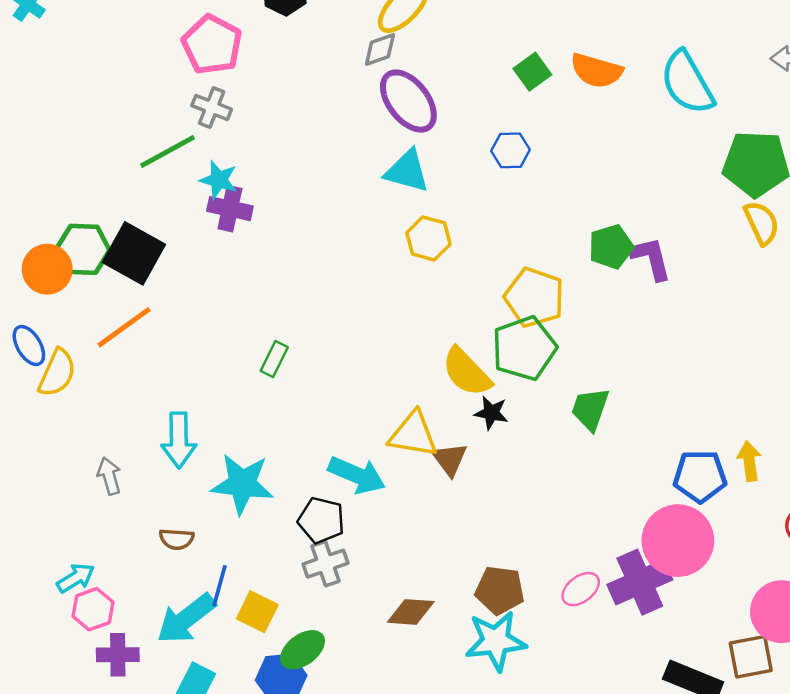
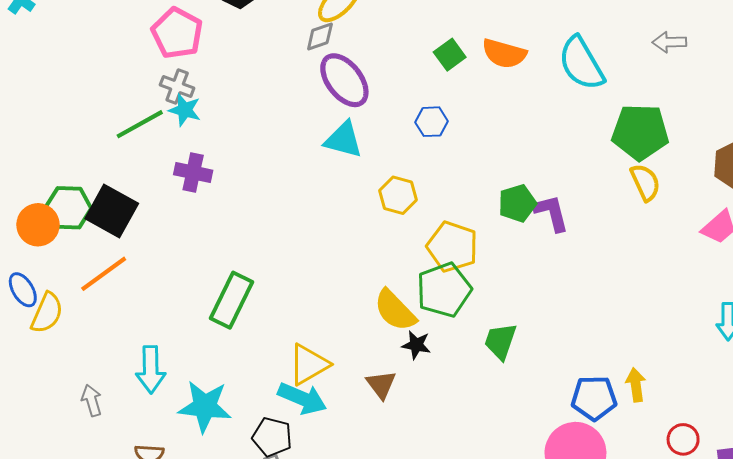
cyan star: (219, 180) -> (185, 110), moved
yellow hexagon: (428, 238) -> (398, 195), moved
green rectangle: (274, 359) -> (232, 300), size x1.8
yellow triangle: (413, 434) -> (309, 364), moved, turned -39

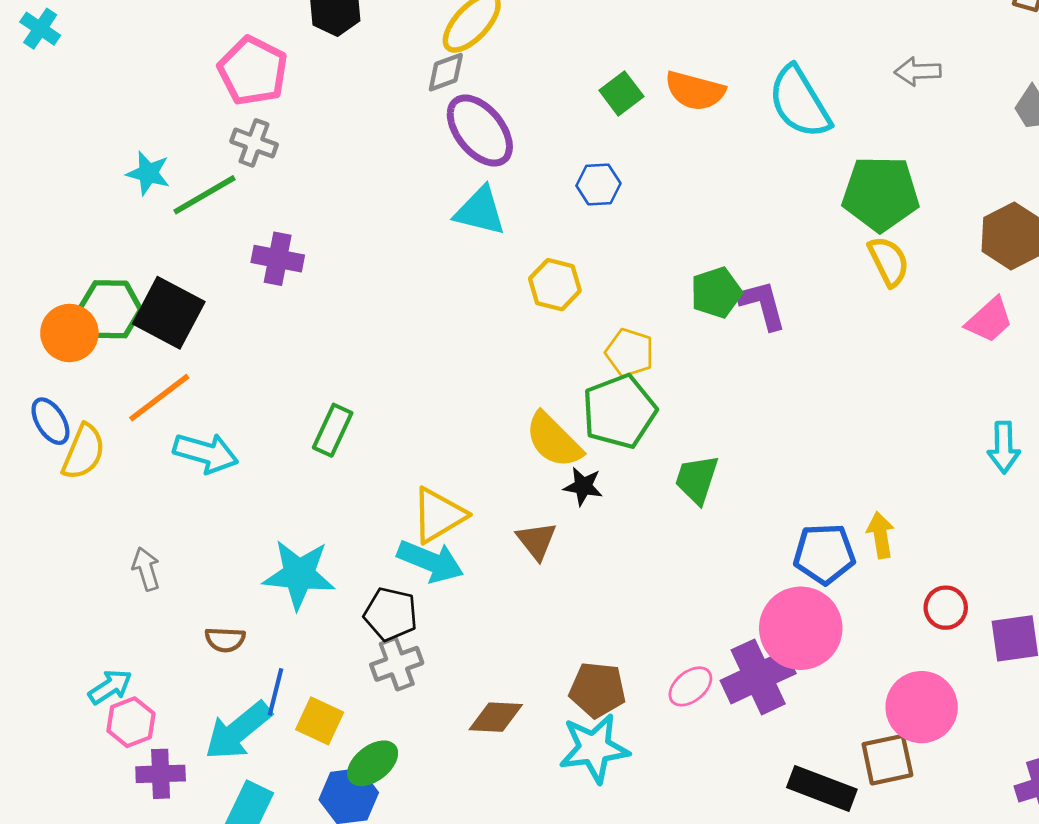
cyan star: (185, 110) -> (148, 173), moved
yellow pentagon: (452, 247) -> (630, 353), size x0.7
green rectangle: (232, 300) -> (333, 430), size x0.7
cyan arrow: (151, 369) -> (206, 453), moved, turned -72

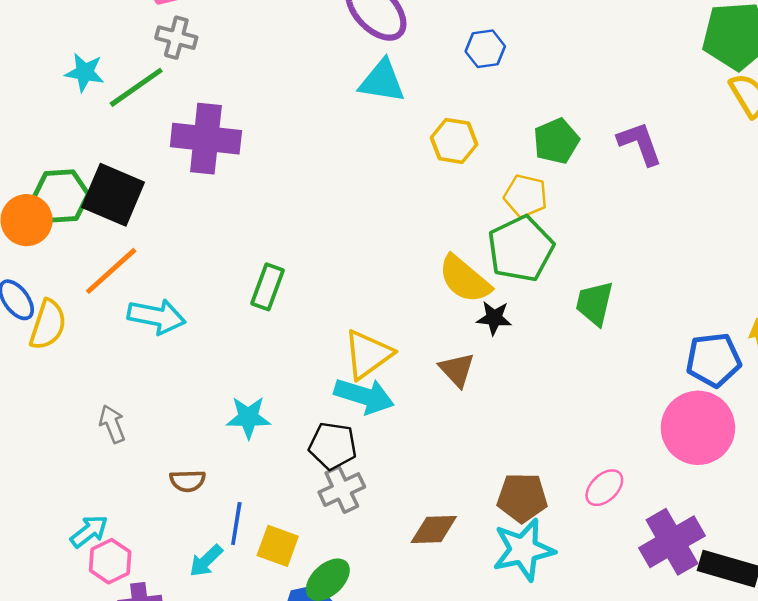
purple cross: (278, 259) -> (206, 139), size x1.5
green pentagon: (716, 293) -> (556, 141), moved
cyan star: (299, 574) -> (248, 417), size x0.7
purple cross: (758, 677) -> (672, 542), moved
cyan arrow: (238, 731) -> (206, 561), size x0.6

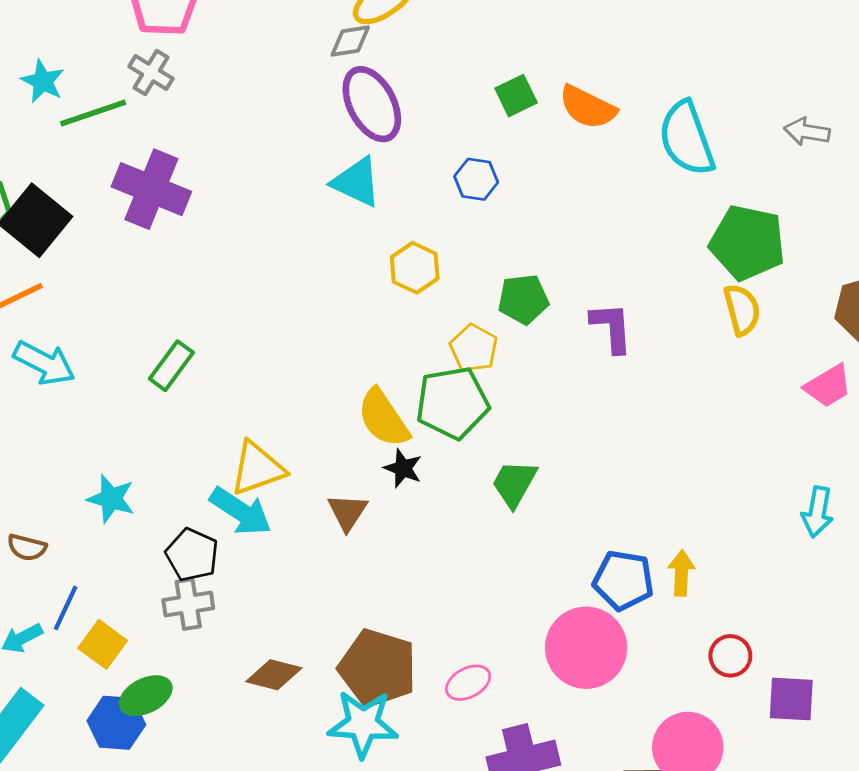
brown pentagon: (522, 498) -> (378, 668), size x1.4

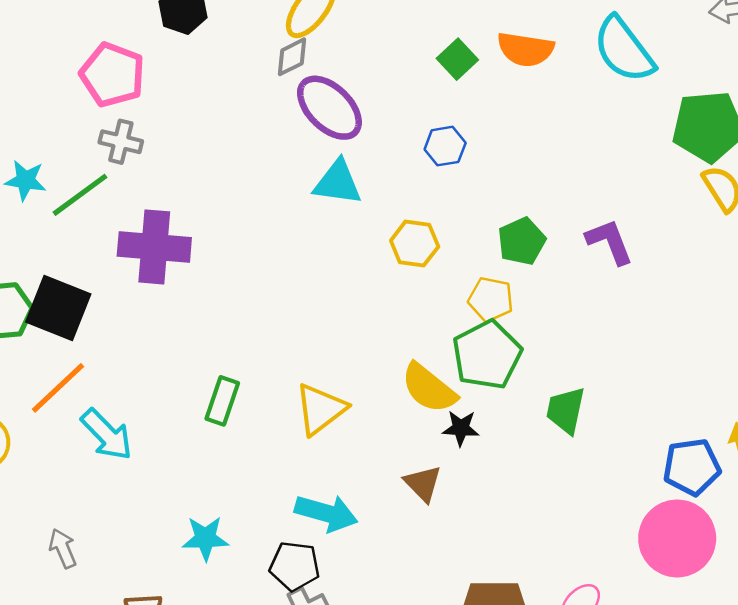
cyan arrow: (44, 363) -> (107, 435), turned 36
yellow triangle: (257, 468) -> (320, 409), moved

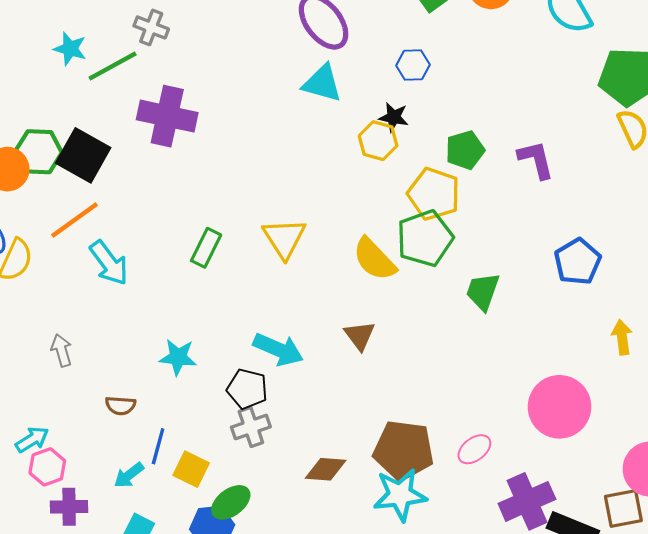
yellow pentagon: (491, 299) -> (434, 194), size x1.4
yellow triangle: (320, 409) -> (284, 238), moved, turned -33
black star: (461, 428) -> (394, 117), moved
blue pentagon: (692, 467) -> (578, 262), moved, turned -30

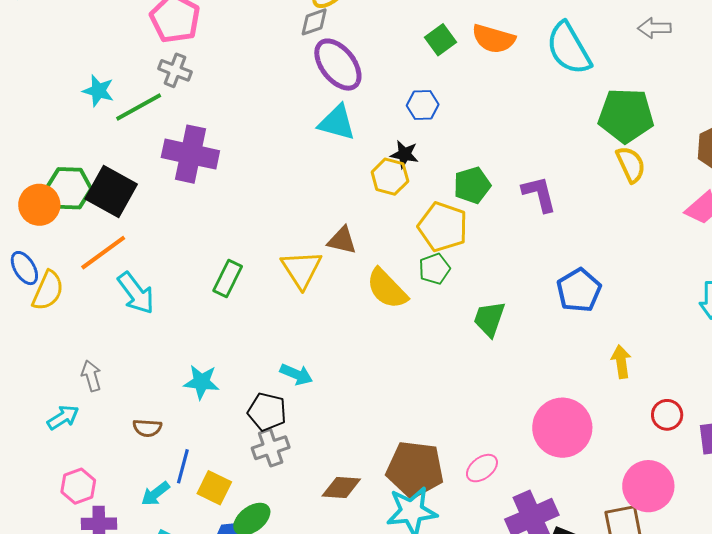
green pentagon: (425, 238) -> (435, 269), size x0.6
brown triangle: (360, 336) -> (342, 240), moved, turned -40
cyan arrow: (278, 349) -> (296, 374), size x0.7
cyan arrow: (32, 440) -> (63, 417), moved

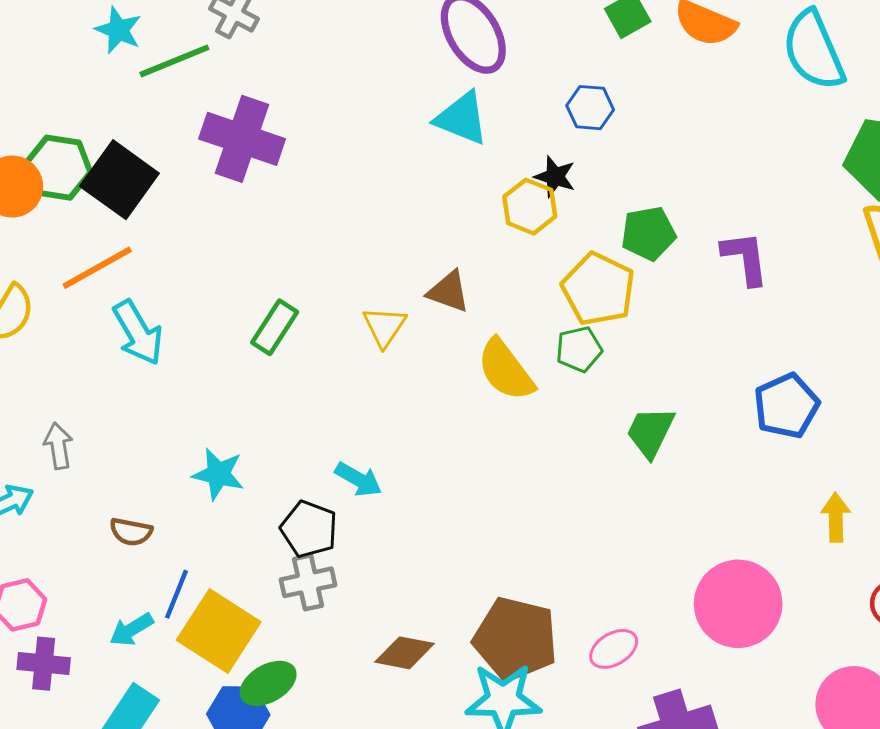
yellow triangle: (301, 269) -> (384, 327), size x0.7
yellow square: (214, 488) -> (219, 631), size x1.6

